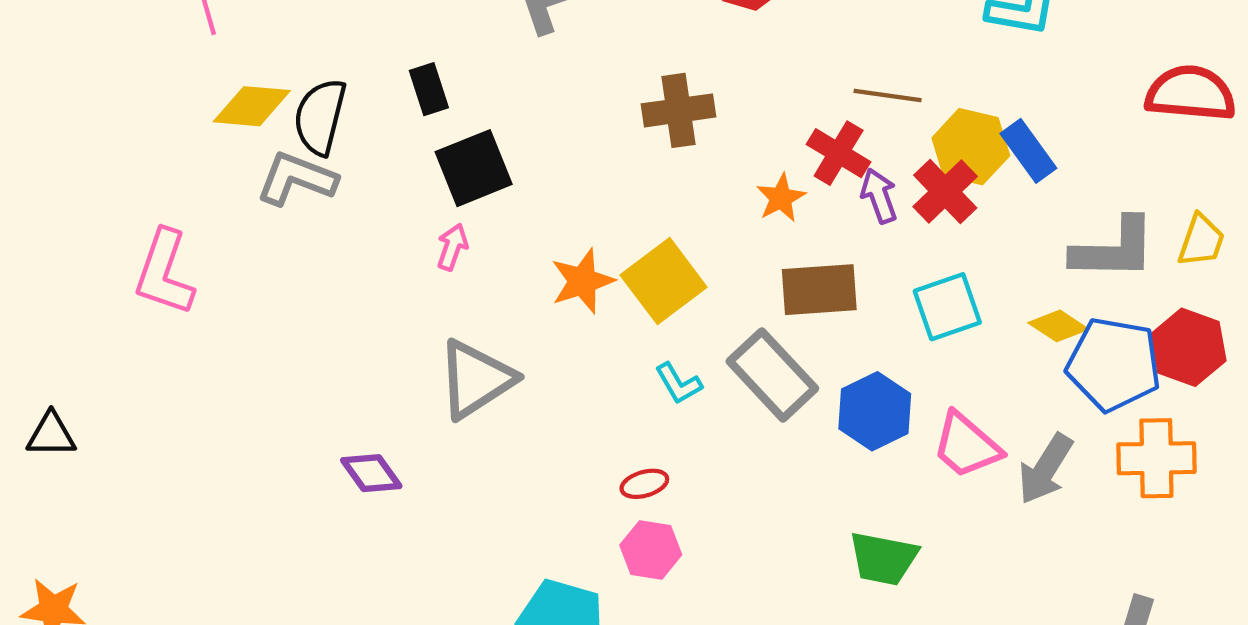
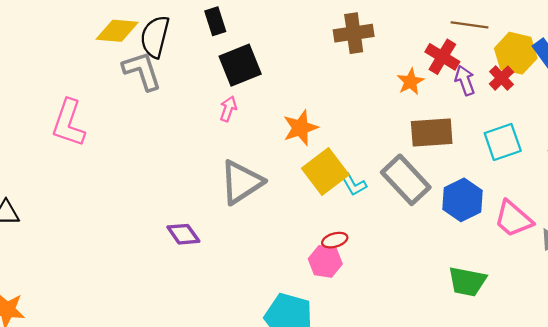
gray L-shape: (297, 179) -> (142, 71), turned 51
red cross: (945, 192) -> (501, 78), size x0.7
yellow square: (664, 281) -> (325, 172), moved
pink hexagon: (651, 550) -> (325, 261), moved

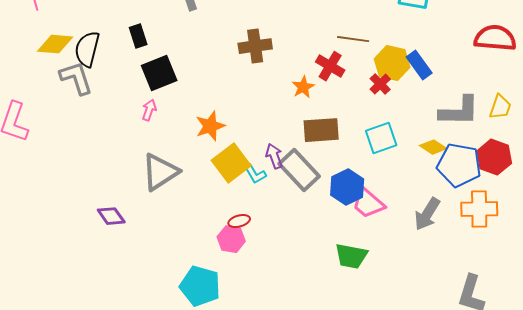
purple arrow: (465, 80) -> (274, 156), moved
pink trapezoid: (513, 219) -> (368, 203), moved

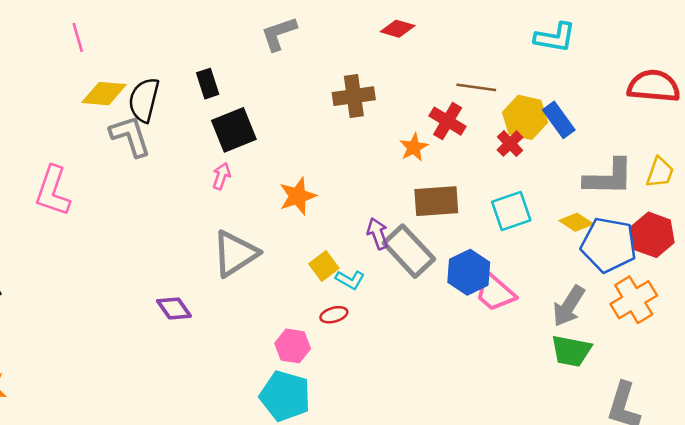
yellow square: (231, 163) -> (324, 266), moved, size x0.6
cyan L-shape: (255, 174) -> (350, 280), moved, turned -30
orange cross: (479, 209) -> (634, 300), turned -30
pink hexagon: (231, 239) -> (293, 346), moved
green trapezoid: (351, 256) -> (571, 351), moved

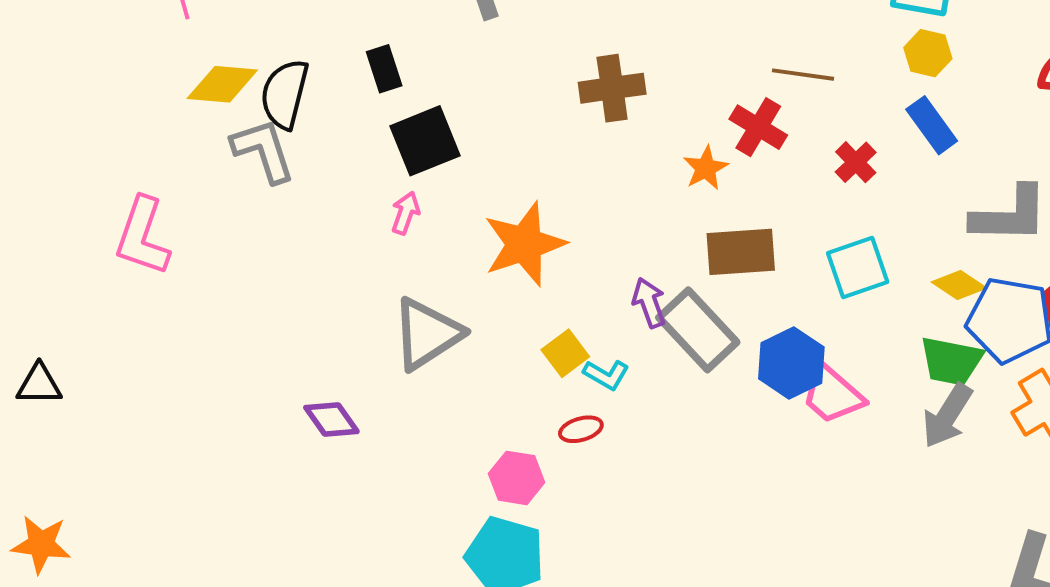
yellow hexagon: (525, 117) -> (928, 53), moved, size x0.7
orange star: (298, 196) -> (524, 244), size x1.4
green trapezoid: (571, 351) -> (951, 361), moved

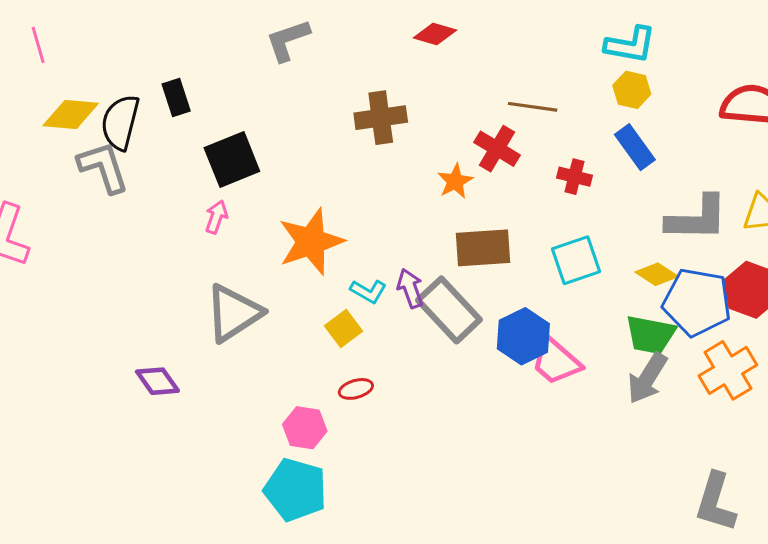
black rectangle: (384, 69) -> (176, 98), moved
red cross: (856, 162) -> (574, 177), turned -32
cyan L-shape: (606, 375) -> (368, 291), moved

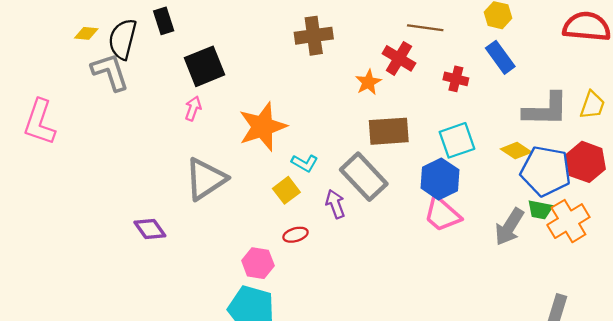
yellow diamond: (71, 115) -> (86, 33), size x0.6
purple arrow: (410, 288) -> (335, 204), moved
green trapezoid: (650, 335) -> (540, 210), moved, size x0.7
blue hexagon: (523, 336) -> (440, 179), moved

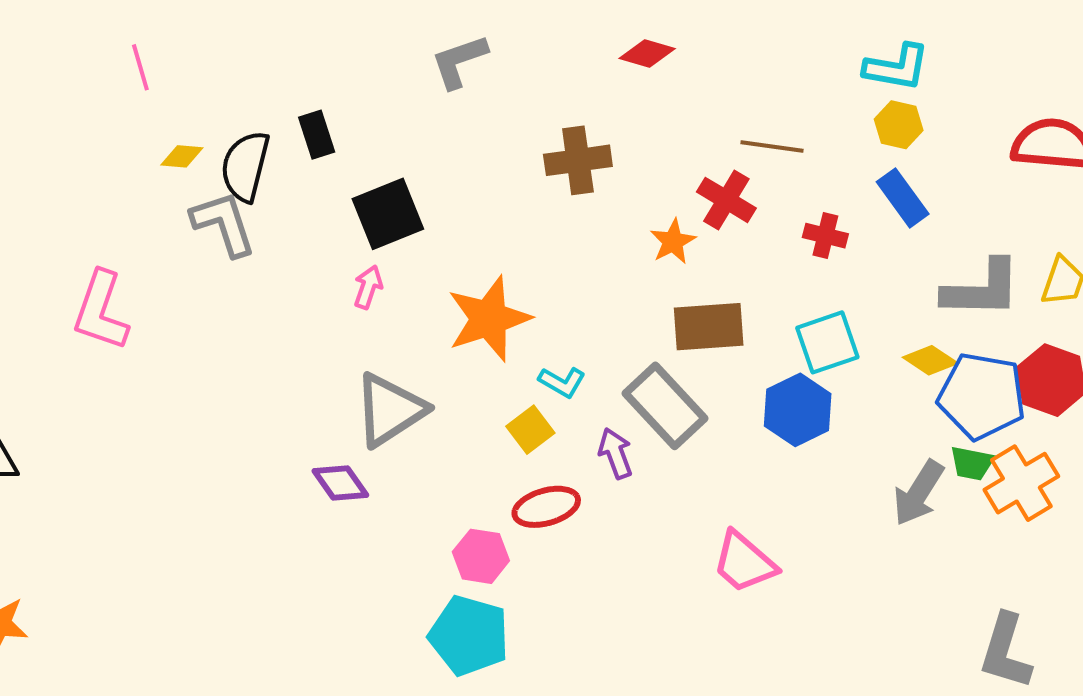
pink trapezoid: (442, 214) -> (744, 562), moved
purple diamond: (150, 229) -> (340, 483), moved
red ellipse: (295, 235) -> (546, 507), size x1.5

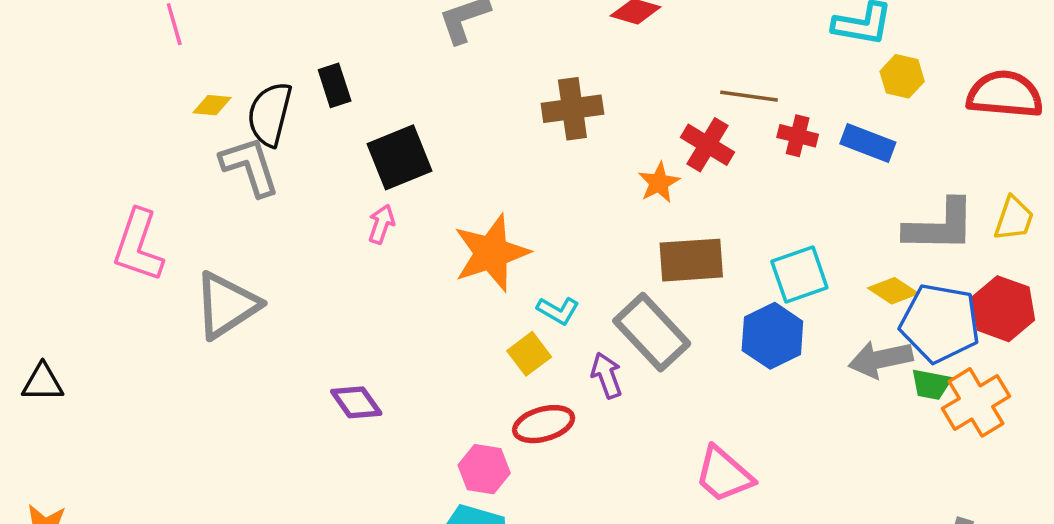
yellow hexagon: (899, 125) -> (902, 76), moved
blue rectangle: (903, 198) -> (868, 143), turned -33
red cross: (825, 236) -> (798, 136), moved
gray triangle: (390, 410) -> (226, 305), moved
gray arrow: (918, 493) -> (881, 359), moved, turned 46

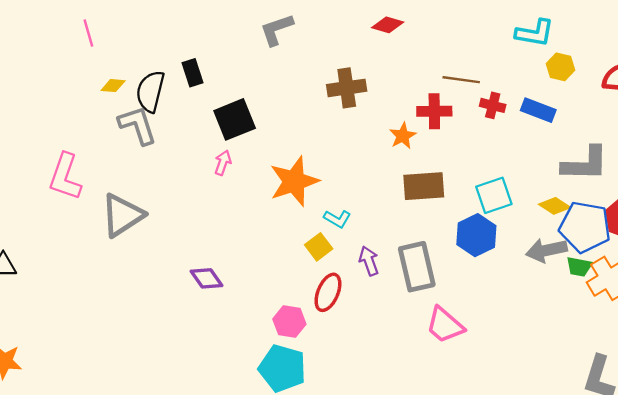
red cross: (708, 145) -> (434, 111), turned -32
gray rectangle: (652, 332) -> (417, 267), moved, turned 30
red ellipse: (544, 424) -> (328, 292), turned -51

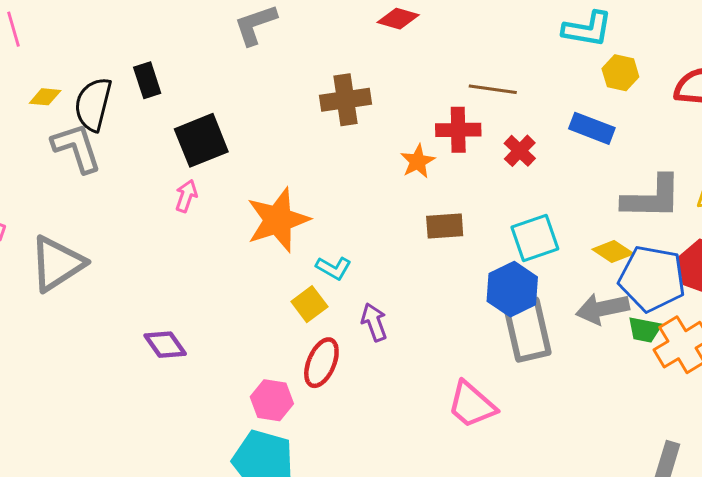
red cross: (493, 105) -> (520, 151), moved, turned 30
brown rectangle: (424, 186) -> (445, 226), size x0.7
gray rectangle: (417, 267) -> (527, 330), moved

